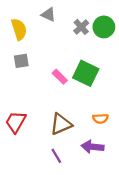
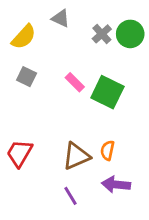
yellow semicircle: (19, 29) -> (24, 37), turned 60
gray square: (21, 61) -> (27, 77), turned 35
pink rectangle: (60, 77) -> (75, 82), moved
orange semicircle: (100, 119) -> (107, 150), moved, turned 105

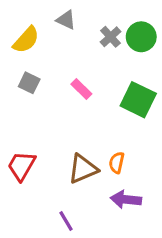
green square: (107, 92) -> (138, 100), moved
purple line: (71, 196) -> (66, 221), moved

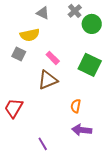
gray cross: (111, 37) -> (75, 11), moved
yellow semicircle: (26, 40) -> (30, 35), moved, turned 36
brown triangle: (83, 169) -> (48, 80), moved

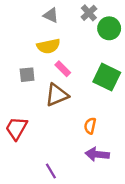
yellow semicircle: (30, 35) -> (48, 46), moved
gray square: (19, 54) -> (27, 75), moved, turned -32

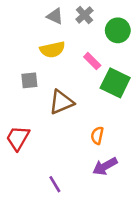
gray cross: (89, 13) -> (84, 15), moved
pink rectangle: (63, 69) -> (92, 61), moved
purple arrow: (97, 154) -> (105, 166), turned -35

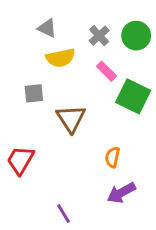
gray cross: (84, 15) -> (99, 36), moved
gray triangle: (55, 16) -> (47, 28), moved
brown triangle: (61, 102) -> (71, 119), turned -40

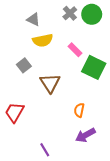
gray cross: (99, 36) -> (70, 13), moved
green circle: (136, 36) -> (92, 14), moved
gray square: (34, 93) -> (24, 65), turned -32

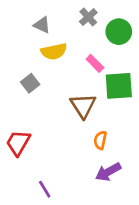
green circle: (92, 14) -> (119, 32), moved
green square: (94, 67) -> (119, 86), turned -30
brown triangle: (50, 83) -> (83, 106), moved
purple line: (45, 150) -> (45, 189), moved

